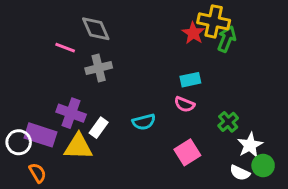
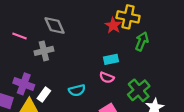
gray diamond: (96, 29) -> (55, 25), moved
green arrow: (227, 39) -> (142, 41), moved
green cross: (228, 122) -> (139, 90), size x1.5

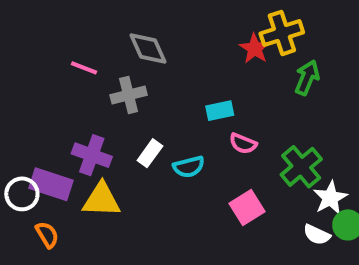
yellow cross: (128, 17) -> (282, 33), turned -30
cyan rectangle: (111, 59) -> (220, 111), moved
white rectangle: (44, 95) -> (150, 153), moved

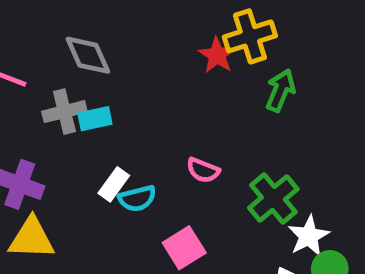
cyan rectangle: (220, 111) -> (95, 119), moved
white rectangle: (150, 153) -> (114, 184), moved
pink square: (247, 208) -> (184, 248), moved

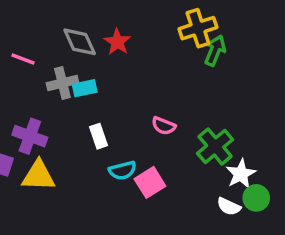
red star: (217, 55) -> (117, 42), moved
green arrow: (280, 90) -> (215, 50), moved
white rectangle: (114, 184) -> (98, 136), turned -55
cyan semicircle: (137, 198) -> (122, 170), moved

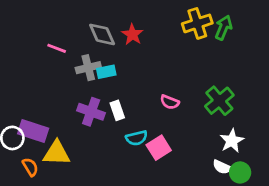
green arrow: (215, 50) -> (224, 28), moved
purple cross: (30, 136) -> (91, 112), moved
green cross: (215, 146) -> (219, 101), moved
yellow triangle: (38, 176) -> (57, 153), moved
green circle: (256, 198) -> (240, 172), moved

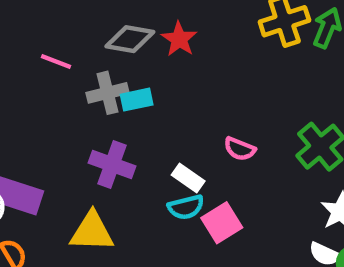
gray diamond: (102, 34) -> (130, 39), turned -56
white rectangle: (117, 110) -> (188, 178), moved, turned -36
yellow triangle: (57, 153) -> (92, 232), moved

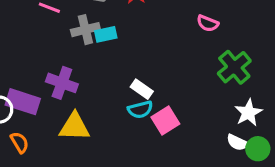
pink semicircle: (240, 149) -> (208, 23), moved
purple cross: (112, 165) -> (62, 83), moved

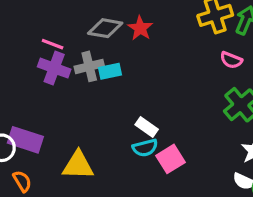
pink semicircle: (208, 23) -> (231, 60), moved
purple cross: (62, 83) -> (54, 68), moved

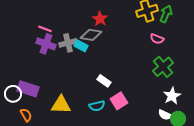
gray diamond: (105, 28) -> (91, 35), moved
cyan rectangle: (110, 71) -> (81, 46), turned 40
cyan semicircle: (145, 148) -> (97, 106), moved

